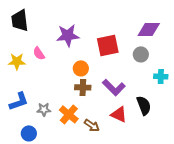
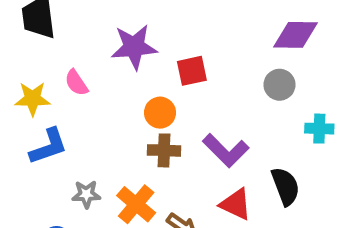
red square: (108, 45) -> (192, 71), moved, size x0.7
blue L-shape: (19, 101) -> (48, 146), moved

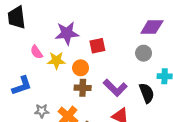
yellow star: (33, 99) -> (56, 60), moved
black semicircle: (285, 186) -> (147, 93), moved

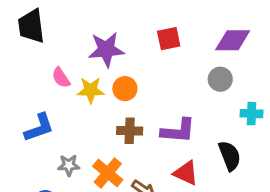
red square: (97, 46) -> (169, 39), moved
orange circle: (81, 68) -> (125, 89), moved
purple L-shape: (115, 88) -> (178, 131), turned -40
black semicircle: (147, 93) -> (230, 156), moved

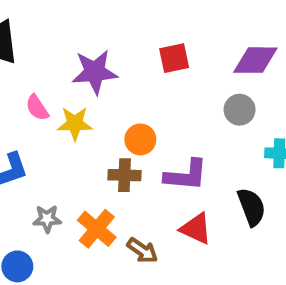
orange circle: (125, 89) -> (140, 139), moved

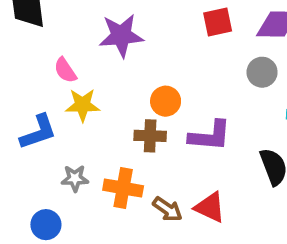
red square: (174, 58) -> (218, 22), moved
yellow star: (75, 124) -> (83, 105), moved
orange cross: (97, 229) -> (123, 188), turned -30
red triangle: (196, 229) -> (210, 207), moved

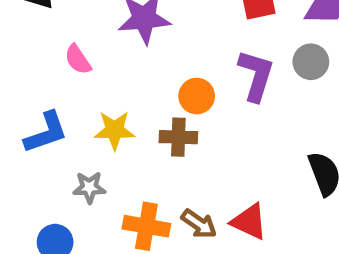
yellow star: (83, 105) -> (114, 130), moved
purple L-shape: (210, 136) -> (256, 75), moved, turned -78
orange cross: (123, 188) -> (146, 226), moved

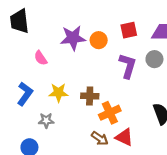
orange circle: (197, 96) -> (99, 40), moved
blue L-shape: (46, 133) -> (25, 94), turned -35
orange cross: (146, 226) -> (110, 113), moved, turned -35

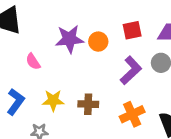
purple L-shape: (128, 66) -> (131, 70), turned 30
orange cross: (110, 113) -> (132, 114), moved

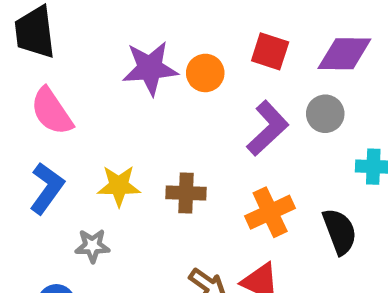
red square: (132, 30) -> (270, 51), turned 30
pink semicircle: (33, 62) -> (52, 111), moved, size x1.5

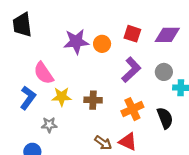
pink semicircle: (52, 111) -> (44, 73), moved
gray circle: (325, 114) -> (164, 72), moved

